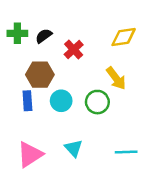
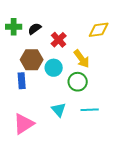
yellow arrow: (116, 78) -> (82, 59), moved
cyan circle: (61, 101) -> (54, 68), moved
cyan triangle: (74, 148) -> (59, 110), moved
cyan line: (126, 152) -> (90, 110), moved

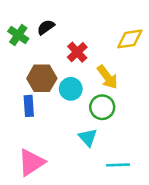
green cross: (14, 27) -> (18, 35), turned 35
black semicircle: (35, 29) -> (46, 27), moved
cyan triangle: (59, 110) -> (88, 137), moved
cyan line: (90, 110) -> (118, 165), moved

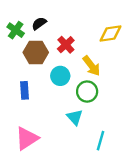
brown hexagon: (42, 78) -> (36, 52), moved
cyan line: (118, 165) -> (100, 141), turned -72

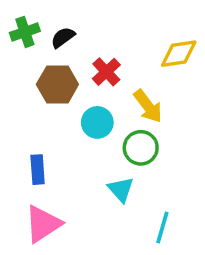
green cross: (16, 30) -> (25, 32), moved, turned 36
blue rectangle: (25, 90) -> (38, 170), moved

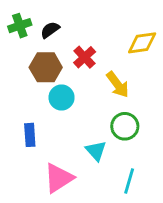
cyan circle: (97, 122) -> (62, 98), moved
green circle: (141, 148) -> (125, 126), moved
pink triangle: (43, 224) -> (59, 178), moved

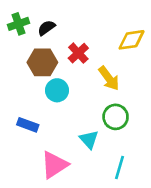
blue rectangle: (30, 135) -> (28, 125), turned -66

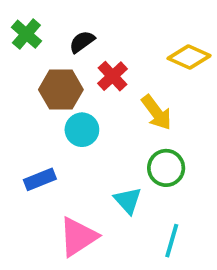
green cross: (18, 24) -> (26, 34), turned -30
black semicircle: (46, 28) -> (82, 42), moved
yellow diamond: (131, 40) -> (189, 57), turned 32
blue rectangle: (28, 125) -> (40, 179), turned -42

